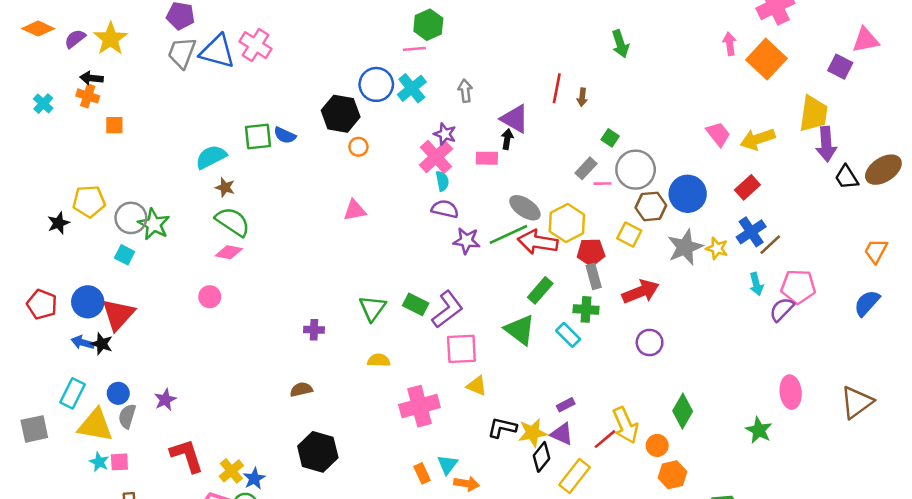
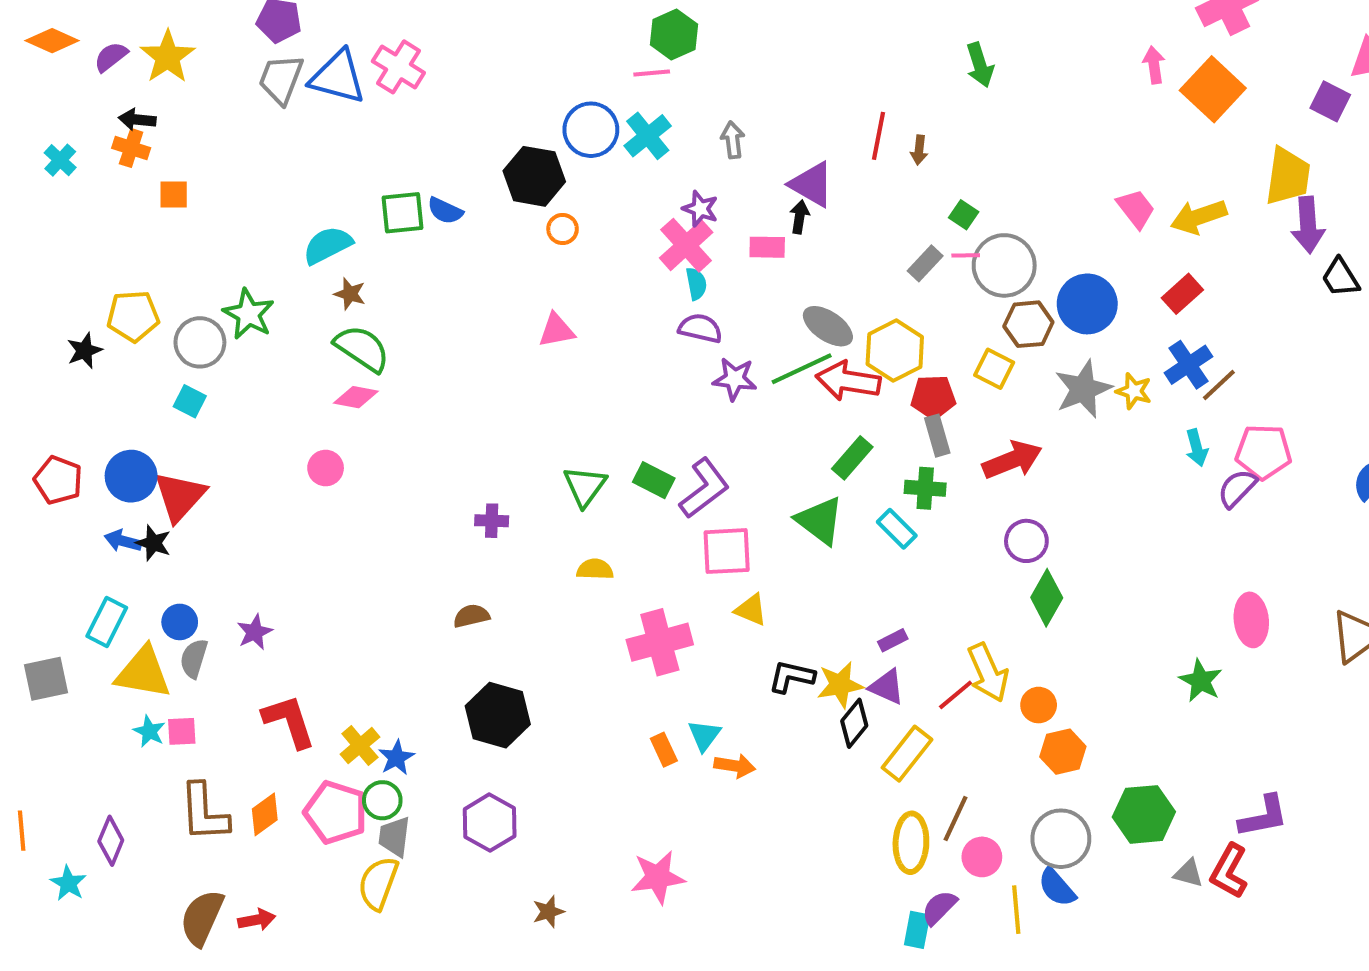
pink line: (603, 184) -> (966, 255), moved
green star: (154, 224) -> (249, 314), moved
green diamond: (683, 411) -> (1047, 598), moved

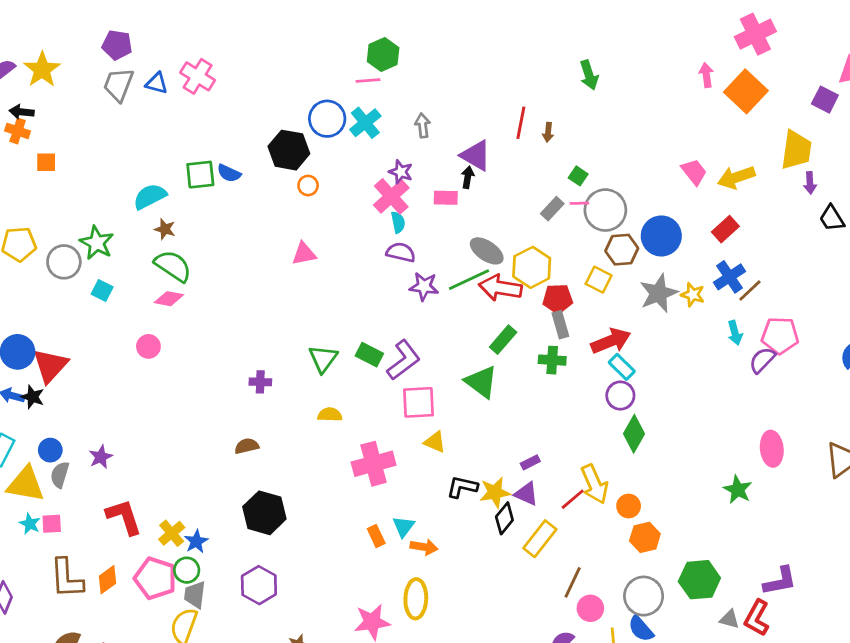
blue triangle: (338, 77) -> (157, 83), size x0.6
purple arrow: (1308, 225) -> (810, 183), size x0.6
cyan square: (190, 401) -> (102, 291), moved
cyan rectangle: (897, 529) -> (622, 367), moved
yellow ellipse: (911, 843) -> (416, 599), moved

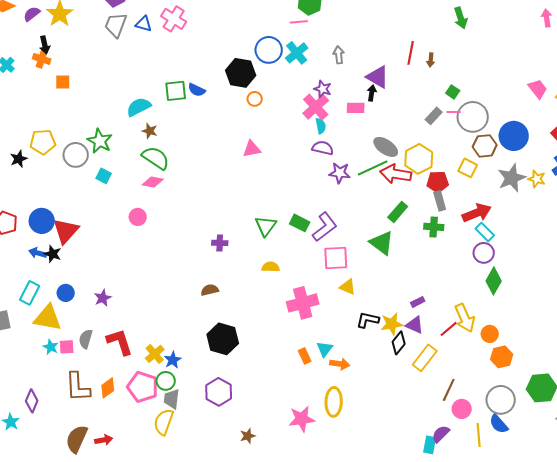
black arrow: (22, 112) -> (45, 45), turned -108
gray semicircle: (60, 475) -> (86, 339), moved

